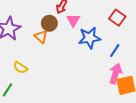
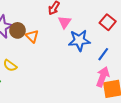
brown circle: (49, 23) -> (17, 30), moved

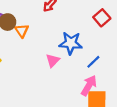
pink triangle: (65, 22) -> (53, 60), moved
red square: (108, 22) -> (102, 18), moved

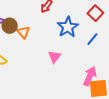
blue star: (71, 43) -> (68, 27), moved, turned -30
blue line: (93, 62) -> (92, 39), moved

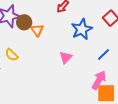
blue line: (92, 39) -> (103, 55), moved

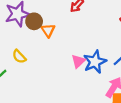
blue star: (82, 29) -> (95, 62), moved

